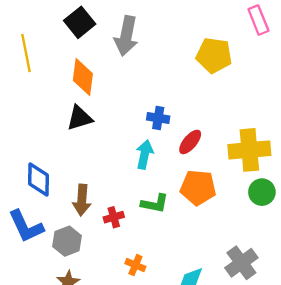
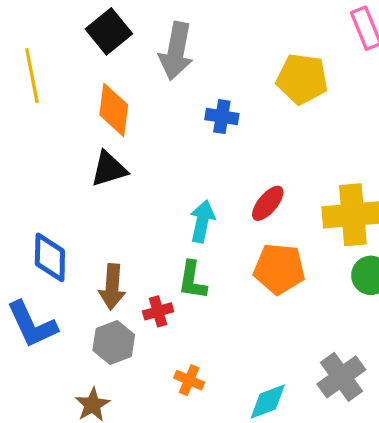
blue cross: (158, 118) -> (222, 117), moved
green L-shape: (155, 203) -> (192, 280), moved, turned 88
gray hexagon: (67, 241) -> (114, 342), moved

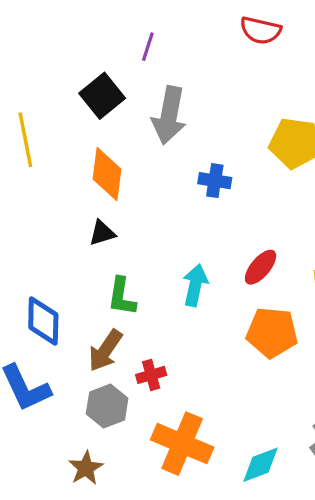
black triangle: (109, 169) -> (102, 233), size x0.7
green L-shape: (192, 280) -> (122, 297), moved
brown arrow: (112, 287) -> (105, 350), turned 30
orange cross: (189, 380) -> (182, 444), size x2.0

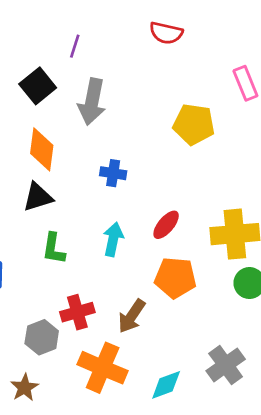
blue cross: (215, 181) -> (113, 173), moved
black triangle: (102, 233) -> (38, 197), size x1.4
brown arrow: (105, 350) -> (132, 316), moved
red cross: (151, 375) -> (77, 312), size x1.4

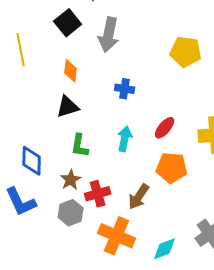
orange diamond: (42, 149) -> (71, 71), size x0.7
brown star: (24, 388) -> (71, 180), moved

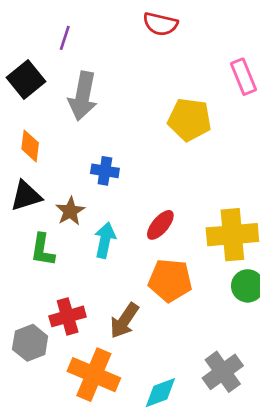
brown star: (71, 180) -> (70, 211), moved

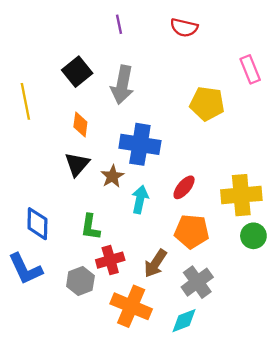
purple line: (65, 38) -> (119, 24), moved, turned -30
blue cross: (105, 171) -> (140, 144), size x1.8
black triangle: (26, 196) -> (77, 164), turned -32
green L-shape: (43, 250) -> (90, 227), moved
gray cross: (223, 372) -> (197, 282), moved

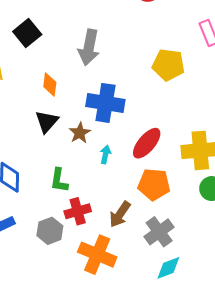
black square: (77, 72) -> (27, 33), moved
red ellipse: (184, 187) -> (147, 143), size x1.4
cyan arrow: (140, 199) -> (105, 155), size x0.7
cyan diamond: (184, 321) -> (168, 268), moved

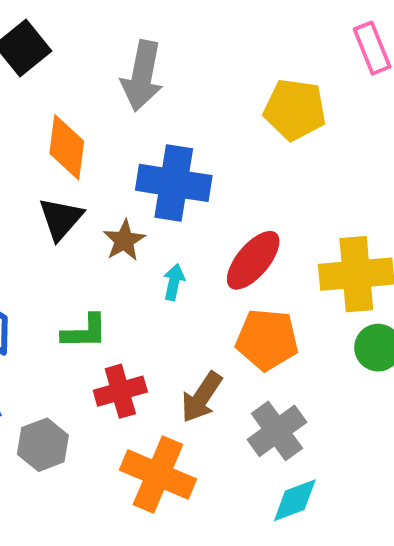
orange diamond: (50, 84) -> (67, 147), size x1.4
green L-shape: (59, 180) -> (85, 332), turned -100
gray hexagon: (50, 231) -> (43, 445), moved

